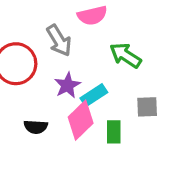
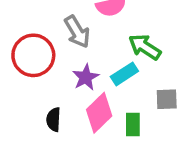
cyan rectangle: (94, 95) -> (124, 74), moved
black semicircle: (36, 127) -> (54, 119), turned 90

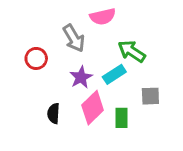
red circle: (33, 55) -> (36, 58), size x0.6

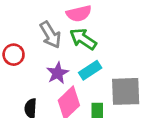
green arrow: (132, 51) -> (83, 39), moved
gray square: (150, 96) -> (126, 91), size x1.6

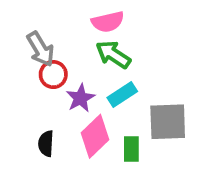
gray arrow: (50, 35) -> (41, 49), moved
red circle: (14, 55) -> (53, 74), moved

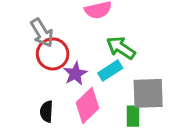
green arrow: (113, 55) -> (121, 48), moved
red circle: (53, 74) -> (53, 54), size x1.4
green rectangle: (131, 149) -> (133, 116), moved

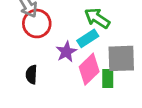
purple star: (75, 74) -> (66, 52), moved
pink diamond: (87, 105) -> (89, 69), moved

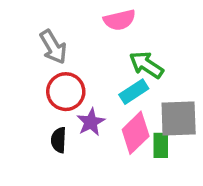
red circle: (37, 24) -> (66, 92), moved
purple star: (66, 52) -> (91, 122), moved

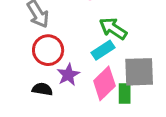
black semicircle: (59, 140) -> (42, 89), turned 96

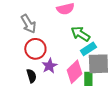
cyan rectangle: (103, 50) -> (88, 49), moved
black semicircle: (42, 89) -> (31, 76), turned 64

